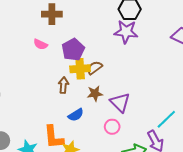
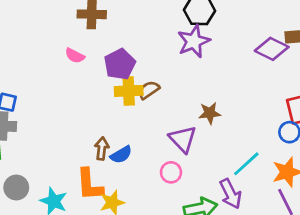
purple star: (126, 32) -> (194, 41), turned -30
brown arrow: (63, 85) -> (102, 148), moved
brown star: (95, 94) -> (210, 113), moved

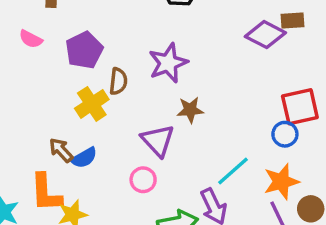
purple star: (194, 41) -> (168, 63), moved
brown semicircle: (149, 90) -> (118, 81), turned 130
yellow cross: (129, 91) -> (92, 104), moved, turned -32
brown arrow: (102, 148) -> (61, 150), turned -50

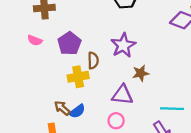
yellow cross: (92, 104) -> (78, 77), turned 30
purple triangle: (158, 140) -> (122, 95), turned -35
cyan line: (233, 171) -> (172, 109), turned 50

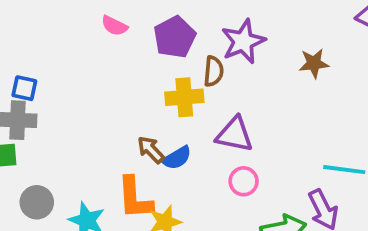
purple star: (123, 45) -> (243, 41), moved
brown star: (141, 73) -> (314, 63), moved
purple triangle: (122, 95) -> (235, 134), moved

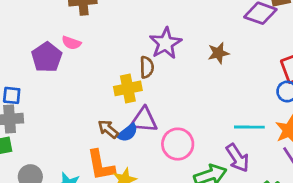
purple pentagon: (175, 37) -> (47, 57), moved
purple triangle: (235, 134) -> (144, 120), moved
pink circle: (244, 181) -> (178, 144), size x1.5

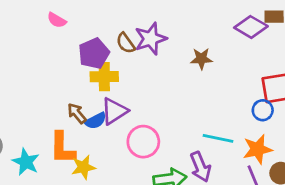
purple pentagon: (47, 57) -> (94, 53), moved
brown semicircle: (147, 67) -> (126, 43), moved, turned 135
purple triangle: (144, 120) -> (114, 111), turned -48

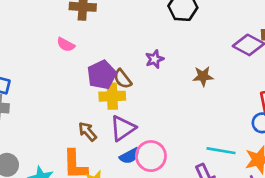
purple star: (151, 39) -> (155, 59), size x0.6
brown semicircle: (126, 43) -> (123, 79), moved
blue semicircle: (95, 121) -> (130, 156), moved

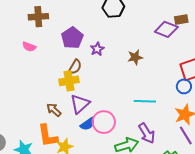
purple pentagon: (102, 75) -> (72, 38), moved
brown semicircle: (123, 79) -> (75, 67), turned -105
cyan line: (221, 151) -> (145, 101), moved

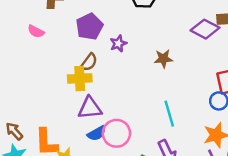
cyan line: (145, 101) -> (169, 114), turned 65
purple triangle: (80, 104) -> (90, 108), turned 30
brown arrow: (54, 110) -> (14, 131), moved

